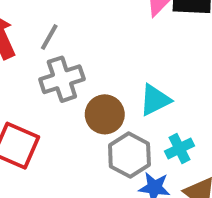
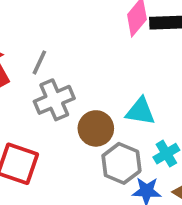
cyan triangle: (155, 100) -> (140, 111), turned 40

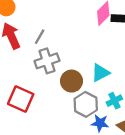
cyan triangle: (140, 111) -> (100, 73), turned -42

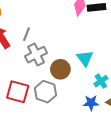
cyan triangle: (100, 73) -> (85, 58), turned -30
gray hexagon: (86, 104) -> (45, 92), moved

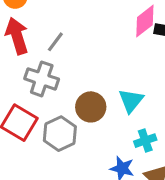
gray cross: (36, 55) -> (42, 79), moved, turned 30

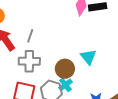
cyan cross: (145, 141) -> (65, 85), moved

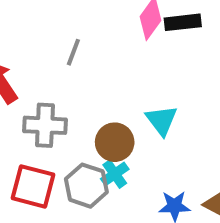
gray line: (30, 36) -> (73, 52), moved

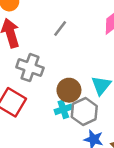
gray hexagon: (86, 186) -> (84, 111), moved

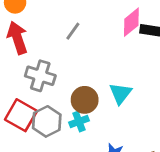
gray hexagon: (84, 111) -> (47, 121), moved

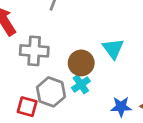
red square: (21, 115) -> (27, 107), moved, size x0.7

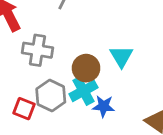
cyan cross: (81, 84) -> (83, 91), size x1.4
blue star: (121, 107) -> (104, 106), moved

